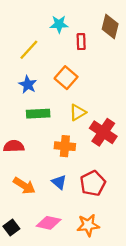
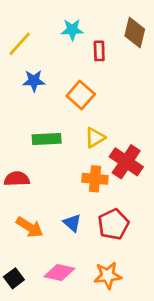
yellow line: (29, 50) -> (20, 44), moved
blue star: (28, 85) -> (34, 81), moved, turned -30
orange cross: (65, 146) -> (95, 179), moved

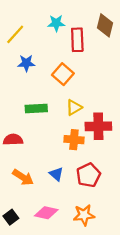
red rectangle: (99, 51) -> (77, 40), size x1.5
red cross: (126, 162) -> (98, 126), turned -35

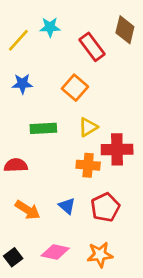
cyan star: (56, 23) -> (50, 27), moved
red rectangle: (77, 40) -> (92, 47), turned -35
blue star: (26, 63) -> (22, 84), moved

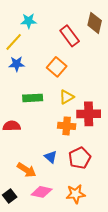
cyan star: (50, 27) -> (29, 21), moved
yellow line: (18, 40) -> (14, 42), moved
orange arrow: (28, 210) -> (27, 170), moved

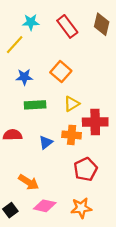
red rectangle: (70, 36) -> (67, 26), moved
blue star: (17, 64) -> (24, 77), moved
blue triangle: (51, 157) -> (46, 142), moved, turned 40

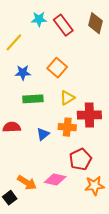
cyan star: (31, 22) -> (39, 19), moved
orange arrow: (29, 182) -> (27, 183), moved
pink diamond: (45, 206) -> (55, 180), moved
orange star: (81, 208) -> (94, 186), moved

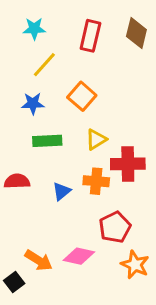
cyan star: (39, 19) -> (34, 29), moved
red rectangle: (63, 25) -> (90, 36), turned 50
yellow line: (14, 42) -> (44, 65), moved
orange star: (94, 186) -> (135, 265), turned 30

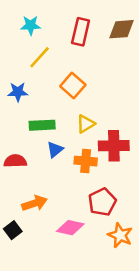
brown diamond: (136, 33) -> (121, 29), turned 72
blue star: (33, 103) -> (18, 92), moved
blue triangle: (62, 191) -> (55, 149), moved
orange arrow: (39, 260) -> (34, 203), moved, turned -50
black square: (14, 282) -> (13, 230), moved

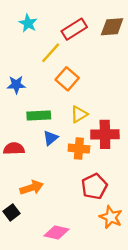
cyan star: (31, 25) -> (28, 23), turned 30
red rectangle: (81, 32) -> (74, 29), turned 45
yellow line: (40, 57) -> (51, 53), moved
pink diamond: (70, 228) -> (56, 233), moved

